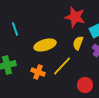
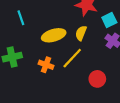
yellow semicircle: (78, 43) -> (81, 33), moved

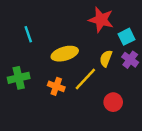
yellow semicircle: (81, 33) -> (106, 58), moved

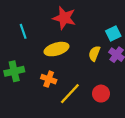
red star: (101, 20) -> (64, 18), moved
yellow line: (85, 79) -> (70, 94), moved

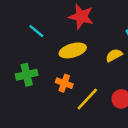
cyan line: (23, 31) -> (36, 31), turned -32
yellow semicircle: (94, 54) -> (114, 55), turned 40

